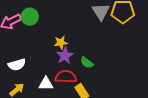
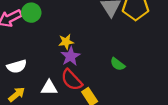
green semicircle: (87, 63) -> (118, 64), moved
red semicircle: (66, 77) -> (72, 80), turned -135

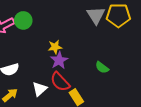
white triangle: (49, 88) -> (40, 89), turned -42

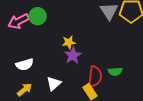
green semicircle: (102, 67) -> (115, 72), moved, turned -40
red semicircle: (60, 82) -> (95, 77), moved, turned -130

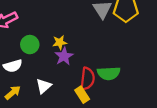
green circle: (38, 16) -> (30, 45), moved
green semicircle: (115, 72) -> (109, 73), size x1.5

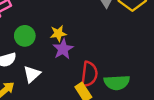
green semicircle: (109, 73) -> (117, 82), moved
white triangle: (44, 86) -> (32, 74), moved

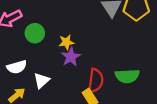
green circle: (25, 36) -> (35, 33), moved
green semicircle: (117, 82) -> (127, 76), moved

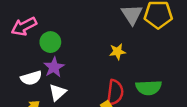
yellow star: (66, 42) -> (117, 52), moved
purple star: (71, 57) -> (54, 67), moved

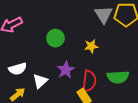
green circle: (50, 42) -> (55, 38), moved
purple star: (54, 67) -> (66, 70), moved

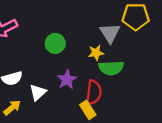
gray triangle: (104, 15) -> (110, 33), moved
green semicircle: (118, 77) -> (111, 68), moved

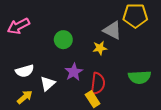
gray triangle: (110, 33) -> (112, 30), turned -30
green semicircle: (111, 68) -> (140, 77), moved

